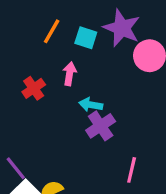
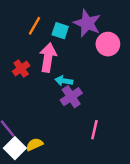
pink arrow: (70, 74) -> (48, 58), size x1.6

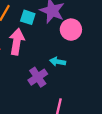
cyan arrow: (64, 81) -> (58, 62), moved

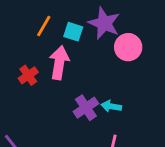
cyan arrow: (58, 62) -> (111, 106), moved

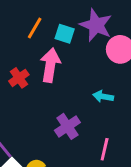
cyan arrow: (111, 106) -> (103, 96), moved
purple cross: (86, 108) -> (67, 126), moved

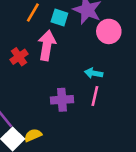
purple cross: (67, 126) -> (62, 100), turned 30
pink line: (105, 149) -> (95, 96), moved

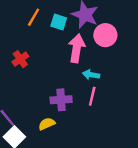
pink arrow: (47, 45) -> (77, 48), moved
yellow semicircle: (33, 135) -> (47, 124), moved

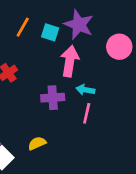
pink circle: (105, 35) -> (119, 47), moved
purple cross: (61, 100) -> (53, 98), moved

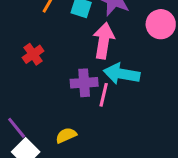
cyan arrow: (85, 90) -> (122, 74), size x1.6
pink line: (87, 113) -> (104, 95), moved

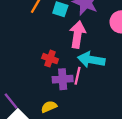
red cross: (33, 54) -> (50, 59), moved, turned -35
purple cross: (84, 83) -> (63, 79), moved

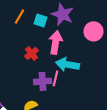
red cross: (50, 59) -> (32, 53), moved, turned 32

